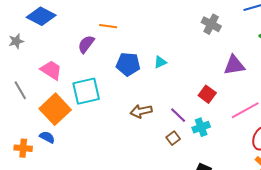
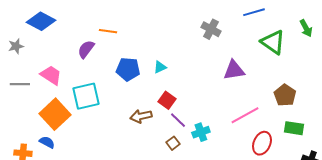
gray line: (20, 90) -> (20, 84), moved, turned -60
red square: (207, 94) -> (167, 100), moved

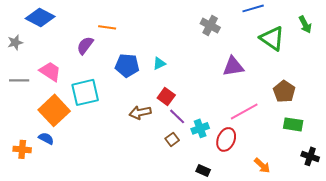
red ellipse: (262, 143) -> (226, 139), moved

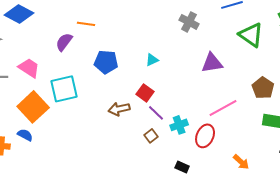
cyan triangle: (159, 63) -> (152, 60), moved

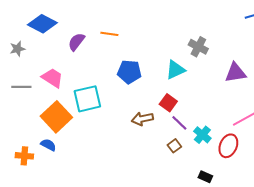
gray cross: (189, 22) -> (198, 47), moved
purple semicircle: (64, 42) -> (76, 42), moved
cyan triangle: (152, 60) -> (175, 70), size x1.5
cyan cross: (179, 125) -> (202, 135), turned -30

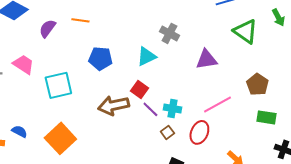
orange square: (56, 117) -> (60, 138), moved
brown arrow: (142, 119) -> (113, 105), size x1.4
cyan cross: (202, 135) -> (172, 108), moved, turned -30
brown square: (174, 146) -> (167, 132), moved

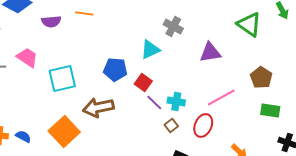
purple semicircle: (47, 28) -> (51, 22), turned -132
blue pentagon: (100, 58) -> (115, 70), moved
brown arrow: (113, 105) -> (98, 108), moved
blue semicircle: (19, 131) -> (23, 136), moved

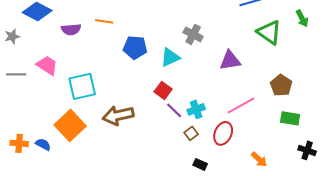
blue pentagon: (115, 70) -> (135, 47), moved
cyan cross: (176, 102) -> (196, 109), turned -30
orange square: (64, 132) -> (70, 125), moved

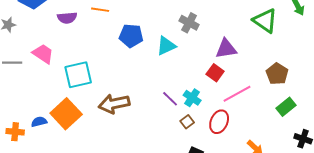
red square: (163, 90) -> (215, 73), moved
cyan cross: (196, 109) -> (192, 98), turned -36
green rectangle: (290, 118) -> (286, 107), turned -48
blue semicircle: (43, 144) -> (39, 122), moved, turned -42

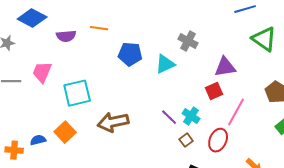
pink trapezoid: (43, 54) -> (42, 72), turned -100
red square: (215, 73) -> (214, 91), turned 30
pink line: (237, 94) -> (236, 112), turned -32
orange square: (66, 114) -> (65, 132), size x0.7

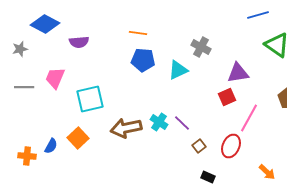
orange line: (99, 28) -> (138, 33), moved
cyan cross: (191, 116) -> (159, 122), moved
blue semicircle: (38, 140) -> (51, 146), turned 133

